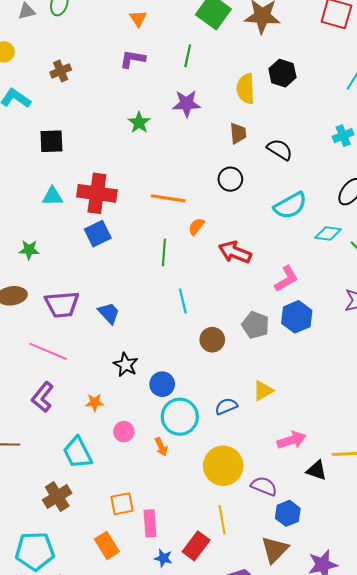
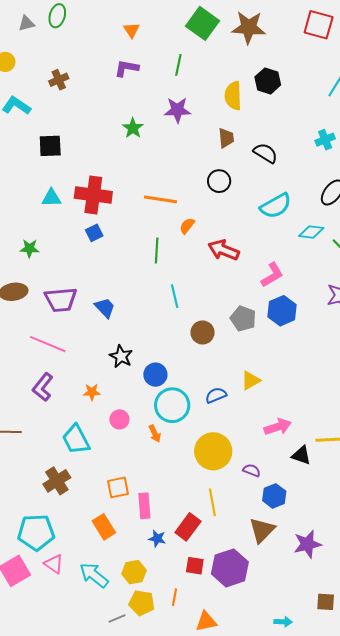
blue square: (98, 234) -> (94, 233), size x0.7
purple semicircle: (264, 486) -> (252, 470), size x0.7

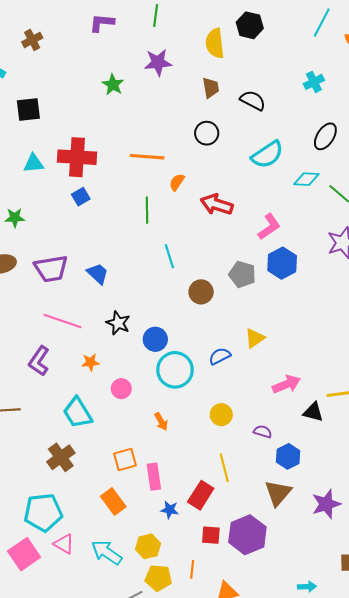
pink line: (48, 344) -> (62, 321), moved
orange arrow: (155, 434) -> (161, 421), moved
yellow circle: (213, 451) -> (221, 415), size x0.6

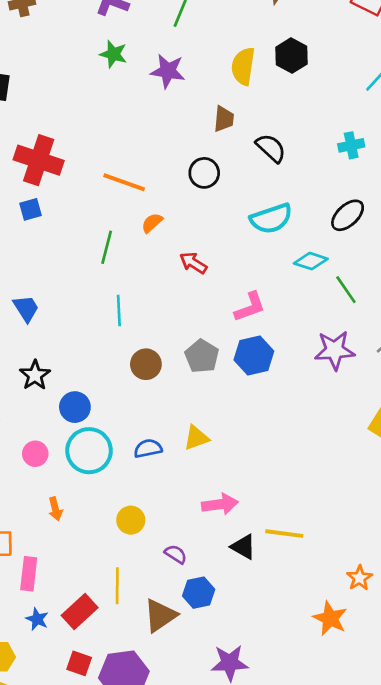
green star: (113, 85) -> (113, 54), moved, turned -30
red arrow: (217, 204) -> (193, 263), size x0.7
pink circle: (121, 389) -> (35, 454), moved
brown triangle: (278, 493) -> (160, 615), moved

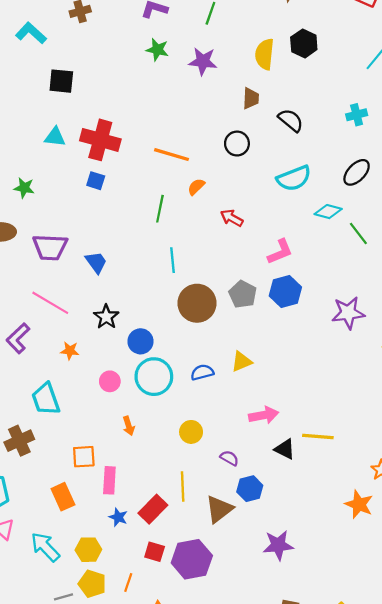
blue square: (30, 209) -> (96, 181), turned 36
purple star: (335, 350) -> (348, 313), moved
brown circle: (146, 364) -> (197, 303), size x1.5

